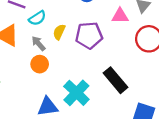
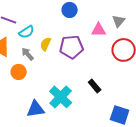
orange circle: (40, 64) -> (19, 72), moved
black rectangle: (115, 80) -> (95, 86), size x0.6

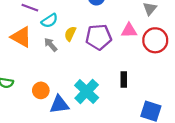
pink triangle: (99, 30) -> (129, 30), moved
orange circle: (19, 72) -> (41, 90), moved
black rectangle: (95, 86) -> (124, 80), turned 40

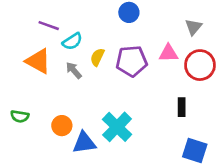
black rectangle: (124, 80) -> (182, 107), moved

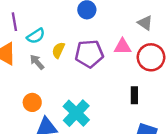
purple line: (49, 26) -> (14, 22), turned 60
gray triangle: (193, 27) -> (145, 23), turned -35
orange circle: (62, 126) -> (32, 102), moved

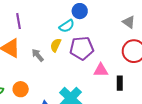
cyan semicircle: (36, 36) -> (67, 26), moved
pink triangle: (122, 47) -> (101, 70), moved
orange circle: (32, 102) -> (21, 89), moved

